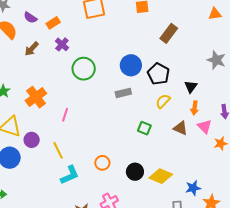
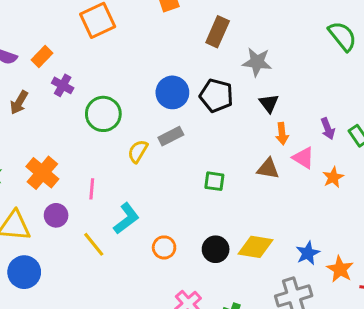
gray star: (216, 60) -> (257, 62), moved
yellow semicircle: (163, 101) -> (138, 151), moved
purple circle: (32, 140) -> (56, 215), moved
cyan L-shape: (70, 175) -> (126, 218), moved

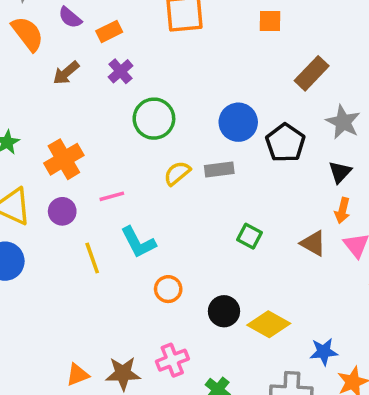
pink line: (92, 189) -> (112, 196), turned 50
cyan L-shape: (126, 218) -> (138, 242), turned 80

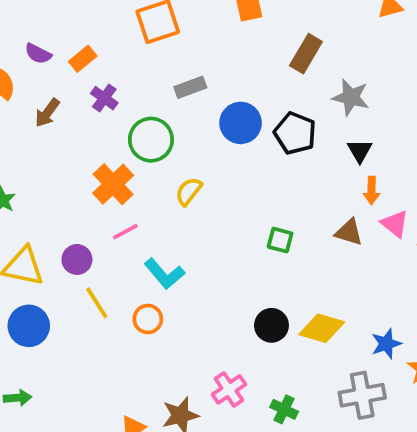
orange cross: (64, 159) -> (113, 184), moved
gray rectangle: (219, 170) -> (190, 87), moved
yellow line: (92, 258) -> (97, 303), moved
orange circle: (168, 289) -> (148, 319), moved

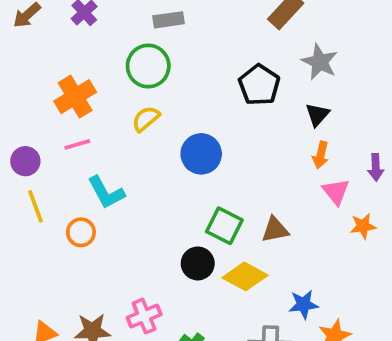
blue circle: (241, 123) -> (201, 154), moved
green circle: (151, 140) -> (148, 66), moved
brown triangle: (349, 232) -> (275, 230), moved, turned -40
green square: (280, 240) -> (224, 226), moved, size x1.4

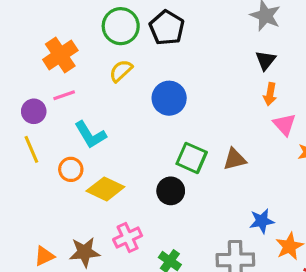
black pentagon: (259, 85) -> (167, 28), moved
purple circle: (25, 161) -> (34, 111), moved
yellow diamond: (245, 276) -> (105, 189), moved

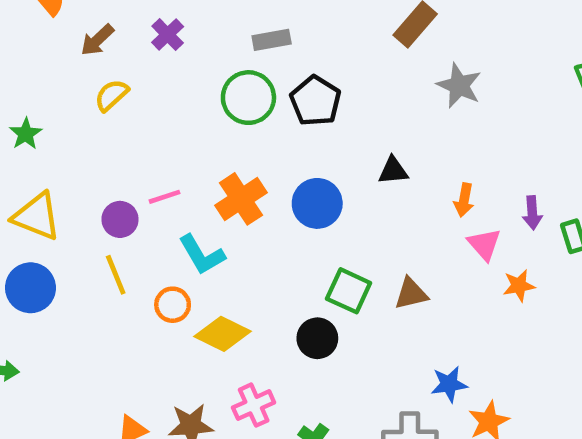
orange cross: (60, 55) -> (241, 199), moved
black triangle: (266, 60) -> (393, 171), moved, turned 45
yellow semicircle: (121, 71) -> (112, 95), moved

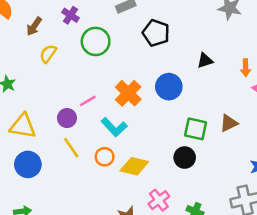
green circle: (248, 98) -> (96, 41), moved

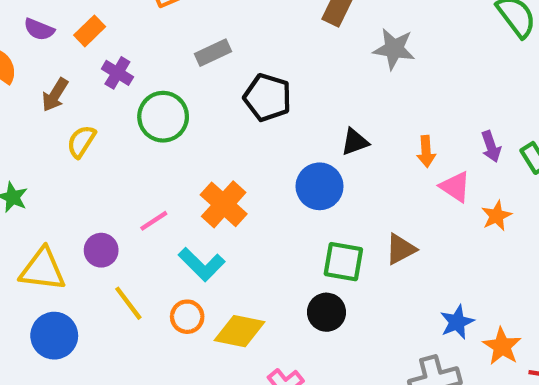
blue circle: (169, 87) -> (320, 186), moved
purple circle: (67, 118) -> (101, 250), moved

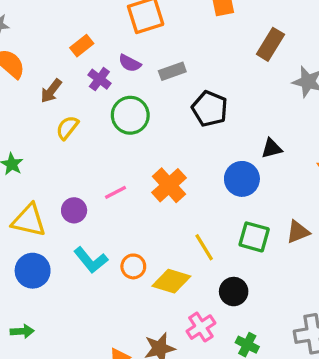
purple semicircle: (39, 29) -> (130, 63), moved
cyan L-shape: (202, 264) -> (91, 260), moved
yellow line: (128, 303) -> (204, 247), moved
black circle: (326, 312) -> (234, 292), moved

